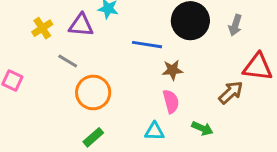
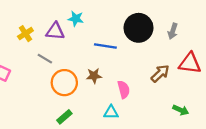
brown star: (172, 70) -> (94, 76), moved
brown arrow: (231, 92) -> (160, 73), moved
green arrow: (202, 128) -> (181, 110), moved

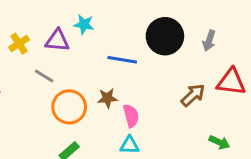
pink semicircle: (124, 89) -> (131, 116), moved

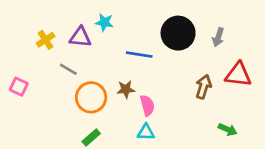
brown arrow: (193, 95) -> (203, 87), turned -30

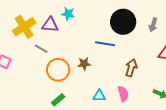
yellow cross: (46, 40) -> (24, 27), size x1.6
blue line: (139, 55) -> (105, 44), moved
brown arrow: (203, 87) -> (131, 68), moved
pink semicircle: (147, 105) -> (123, 94), moved

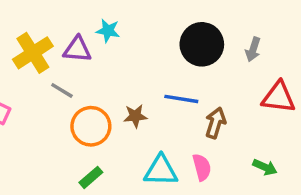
blue line: (105, 44) -> (181, 99), moved
cyan triangle: (99, 96) -> (161, 171), size x1.5

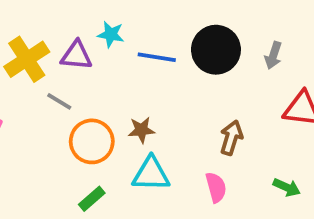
blue line: (181, 99) -> (157, 57), moved
cyan triangle: (161, 171) -> (151, 174), moved

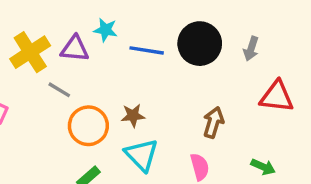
cyan triangle: (151, 174) -> (141, 155), turned 45

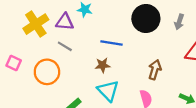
blue line: (147, 50) -> (111, 43), moved
gray line: (59, 90) -> (65, 46), moved
orange circle: (88, 126) -> (47, 72), moved

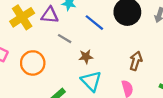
blue line: (111, 43) -> (94, 23), moved, turned 30
gray line: (65, 46) -> (65, 39), moved

